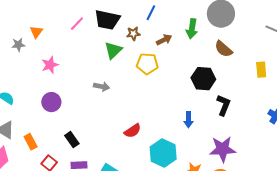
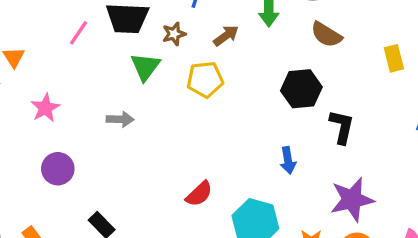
gray arrow: (102, 87) -> (120, 119), moved

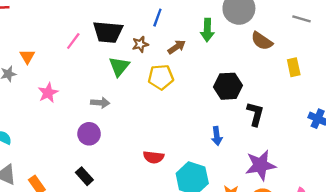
brown semicircle: (326, 35) -> (262, 41), moved
purple circle: (58, 169) -> (89, 134), moved
red semicircle: (199, 194) -> (154, 157), turned 48

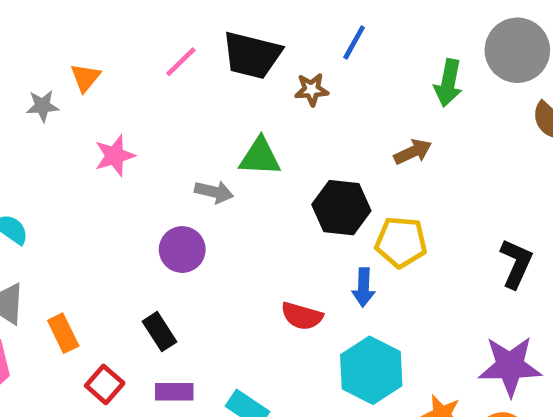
brown arrow: (177, 47) -> (413, 152), moved
green triangle: (119, 67) -> (260, 157), moved, turned 45
yellow pentagon: (161, 77) -> (401, 242), moved
black hexagon: (228, 86) -> (341, 208), moved
blue arrow: (217, 136) -> (363, 287), moved

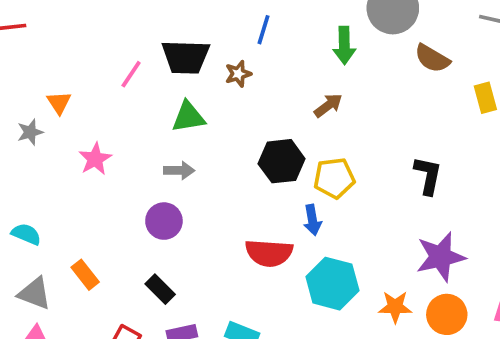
green triangle: (260, 157) -> (188, 117), moved
red semicircle: (302, 316) -> (269, 253), size x1.4
orange rectangle: (63, 333) -> (85, 275), moved

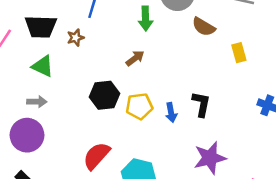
green triangle: (188, 117) -> (43, 66), turned 35
blue arrow: (312, 220) -> (171, 113), moved
purple circle: (164, 221) -> (27, 135), size x1.4
red semicircle: (269, 253) -> (96, 156), turned 128

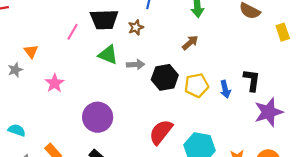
gray arrow: (37, 102) -> (136, 65), moved
purple star: (210, 158) -> (269, 112), moved

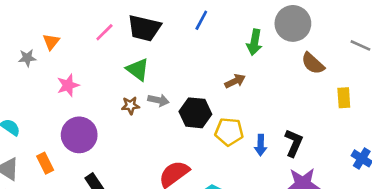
brown star: (136, 27) -> (130, 106), moved
gray arrow: (136, 65) -> (158, 100), moved
purple circle: (98, 117) -> (79, 135), moved

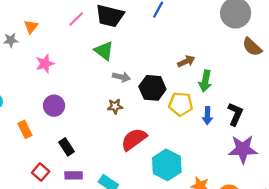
green arrow: (254, 42) -> (205, 81), moved
brown star: (130, 106) -> (115, 106), moved
purple circle: (79, 135) -> (54, 106), size x0.7

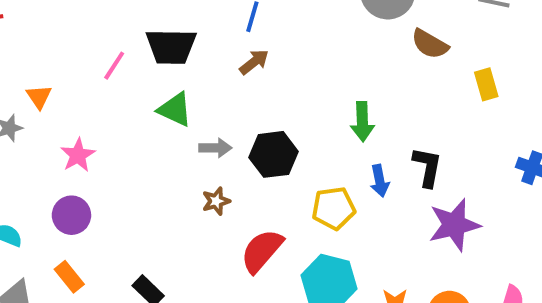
brown arrow: (186, 61) -> (254, 62), moved
yellow pentagon: (181, 104) -> (334, 208), moved
purple circle: (54, 106) -> (71, 215), moved

